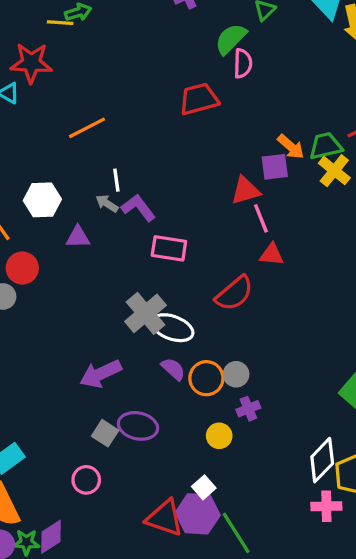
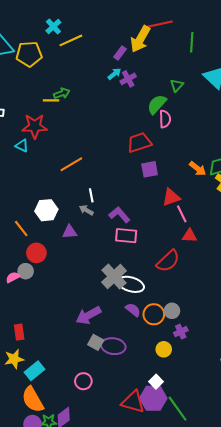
purple square: (275, 167) -> (150, 169), moved
purple L-shape: (138, 208) -> (119, 215), moved
gray square: (105, 433) -> (96, 342), moved

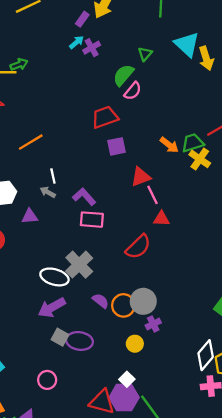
pink semicircle: (165, 119) -> (133, 91), turned 42
white ellipse: (131, 284) -> (54, 277), moved
gray circle: (172, 311) -> (143, 301), size x1.5

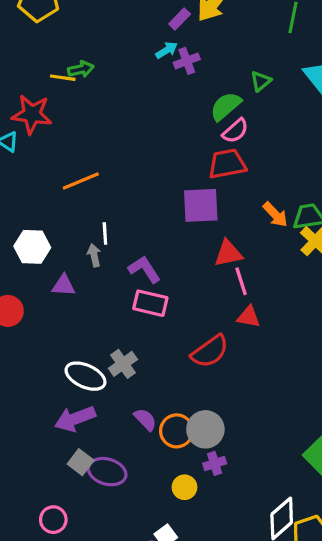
red trapezoid: (105, 117) -> (227, 164), moved
purple square: (117, 146) -> (201, 205), size x1.4
gray arrow: (48, 192) -> (94, 255), turned 40
gray cross: (79, 265) -> (123, 364), size x0.7

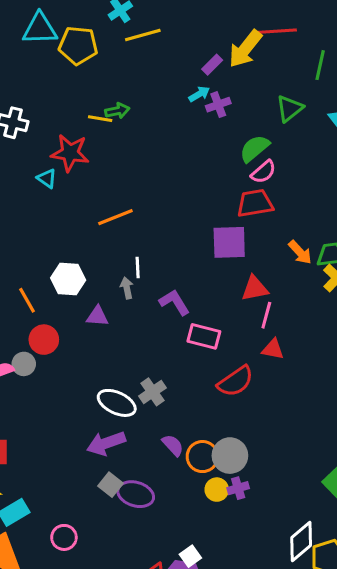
green triangle: (261, 81) -> (290, 108), moved, size x1.4
pink line: (241, 281) -> (266, 315), turned 32
pink rectangle: (150, 303) -> (204, 336), moved
yellow circle: (185, 487) -> (217, 490), moved
pink circle: (53, 520) -> (64, 537), moved

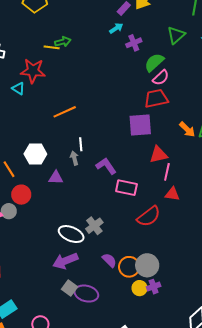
purple cross: (218, 105) -> (134, 43), moved

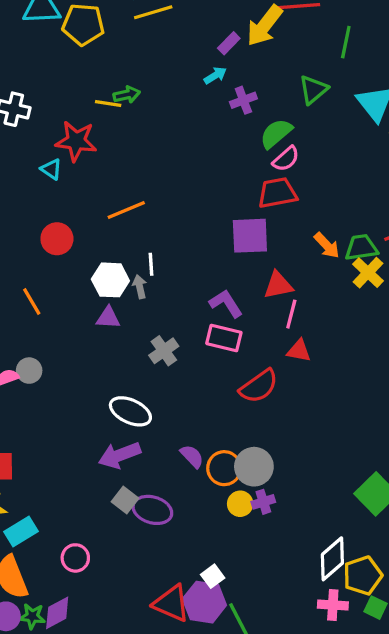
white hexagon: (35, 154) -> (110, 280), moved
purple L-shape: (106, 166) -> (226, 303), moved
red circle: (21, 195) -> (57, 239), moved
gray cross: (94, 226) -> (164, 351), moved

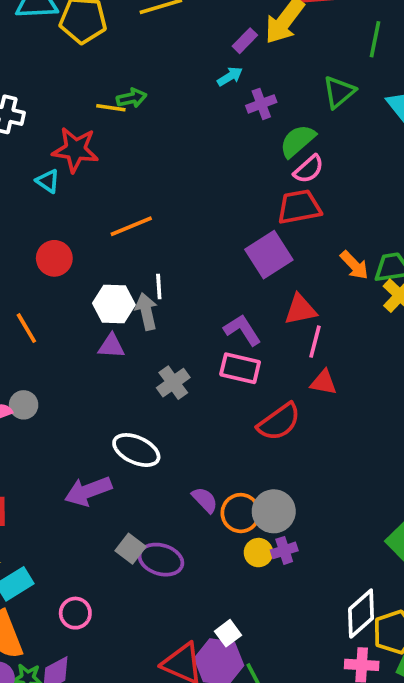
purple square: (250, 236) -> (269, 255), turned -30
gray arrow: (140, 287) -> (146, 311), size x1.4
purple arrow: (120, 455) -> (88, 491), moved

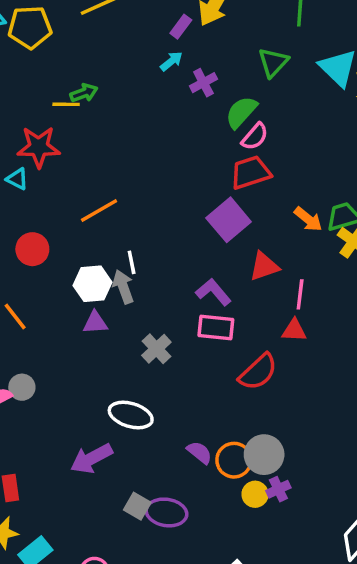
pink line: (315, 342) -> (300, 294), moved

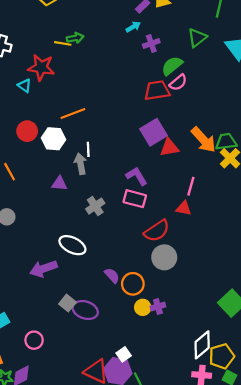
red trapezoid: (251, 172) -> (157, 90), moved
orange arrow: (308, 219) -> (203, 140), size x1.5
red triangle: (264, 266) -> (169, 148), moved
white hexagon: (92, 284) -> (53, 139), moved
gray circle: (264, 455) -> (164, 257), moved

